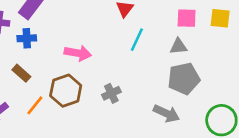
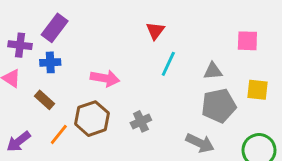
pink square: (187, 18) -> (247, 41), moved
yellow square: (220, 18) -> (258, 90), moved

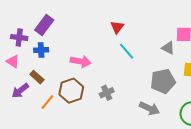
cyan line: (168, 64) -> (126, 51), turned -66
gray triangle: (213, 71) -> (168, 48), moved, turned 32
purple arrow: (19, 142) -> (20, 91), moved

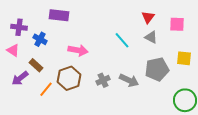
purple rectangle: (44, 25) -> (59, 15), moved, turned 60
red triangle: (117, 27) -> (148, 17), moved
gray triangle: (168, 48) -> (151, 37), moved
blue cross: (41, 50) -> (40, 39), turned 32
gray arrow: (149, 108) -> (129, 80), moved

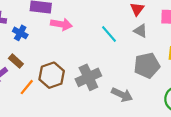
pink arrow: (78, 50) -> (61, 24), moved
gray cross: (103, 80) -> (88, 77), size x1.6
gray arrow: (129, 80) -> (122, 95), moved

